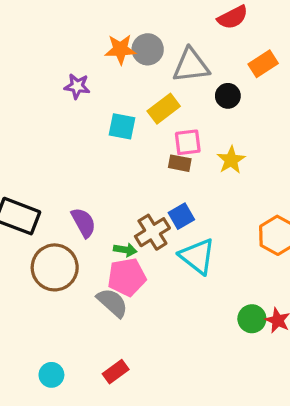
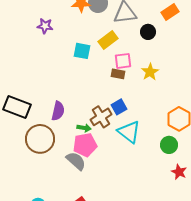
purple star: (77, 86) -> (45, 26), moved
purple semicircle: (84, 223) -> (58, 111), turned 42
green circle: (252, 319) -> (169, 145), moved

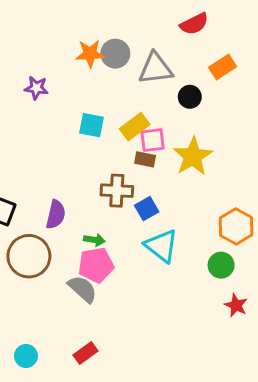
yellow rectangle: (108, 40) -> (135, 127), moved
yellow star: (150, 72) -> (193, 156), size x1.5
brown cross: (101, 117) -> (117, 191), moved, turned 35

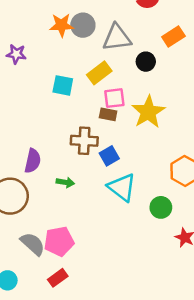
yellow rectangle: (135, 127) -> (99, 73), moved
pink pentagon: (96, 265) -> (59, 241), moved
green circle: (221, 265) -> (161, 207), moved
gray semicircle: (83, 289) -> (33, 244), moved

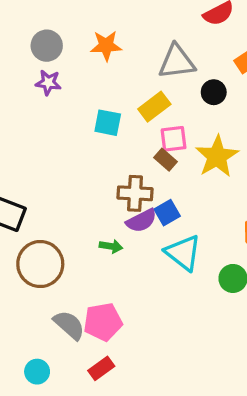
gray circle: (83, 25) -> (47, 46), moved
brown rectangle: (108, 114) -> (166, 160), turned 30
purple semicircle: (33, 161) -> (141, 221), moved, turned 50

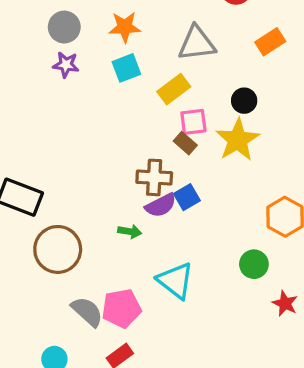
black circle: (214, 92) -> (244, 101), moved
cyan square: (108, 123) -> (126, 68), moved, turned -32
cyan triangle: (183, 253) -> (175, 281), moved

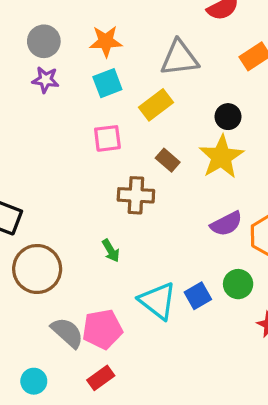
pink square: (193, 122) -> (107, 138), moved
blue square: (187, 197) -> (198, 296), moved
purple semicircle: (161, 205) -> (226, 224), moved
green arrow: (130, 231) -> (111, 251), turned 50

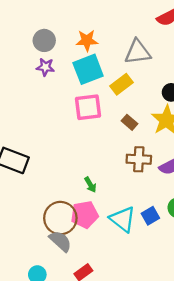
cyan square: (107, 83) -> (88, 69), size x1.5
pink square: (107, 138) -> (88, 107), size x1.4
brown cross: (136, 195) -> (139, 159), moved
brown circle: (37, 269) -> (60, 218), moved
pink pentagon: (102, 329) -> (85, 215), moved

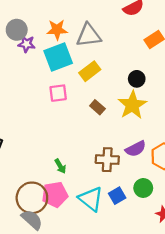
gray triangle: (138, 52) -> (89, 35), moved
purple star: (45, 67) -> (26, 44), moved
pink square: (88, 107) -> (58, 93), size x0.7
brown cross: (139, 159) -> (107, 160), moved

